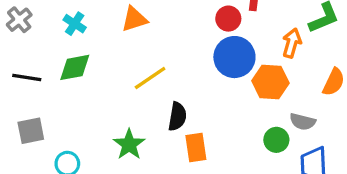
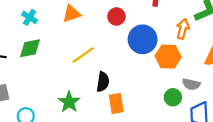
red circle: (228, 19) -> (116, 16), moved

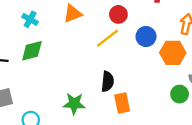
blue circle: (143, 39) -> (146, 36), size x0.7
yellow line: (83, 55) -> (108, 38), moved
green star: (69, 102) -> (74, 104), turned -30

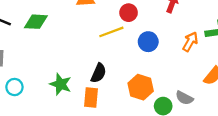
orange hexagon: (173, 53) -> (141, 87), moved
orange rectangle: (122, 103) -> (91, 97), moved

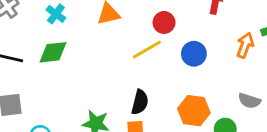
gray semicircle: (184, 98) -> (249, 101), moved

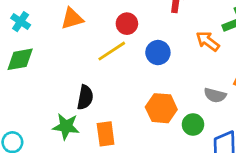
orange arrow: (245, 45) -> (208, 41), turned -70
black semicircle: (140, 102) -> (85, 97), moved

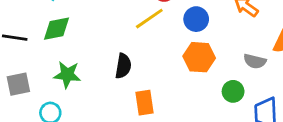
orange hexagon: (161, 108) -> (199, 57), moved
green star: (66, 126) -> (67, 75), moved

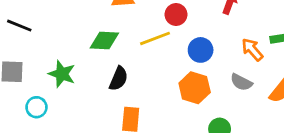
green diamond: (56, 29) -> (104, 40), moved
gray semicircle: (255, 61) -> (241, 82), moved

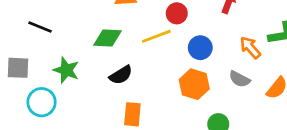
black line: (19, 26) -> (40, 27), moved
black semicircle: (119, 79) -> (121, 75), turned 35
cyan circle: (36, 107) -> (42, 102), size x1.4

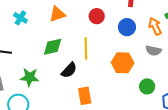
yellow line: (156, 36) -> (86, 48), moved, turned -55
blue circle: (200, 48) -> (127, 27), moved
orange arrow: (250, 48) -> (155, 26), turned 30

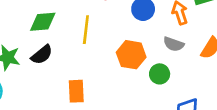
black semicircle: (69, 70) -> (42, 55), moved
green circle: (147, 86) -> (160, 74), moved

